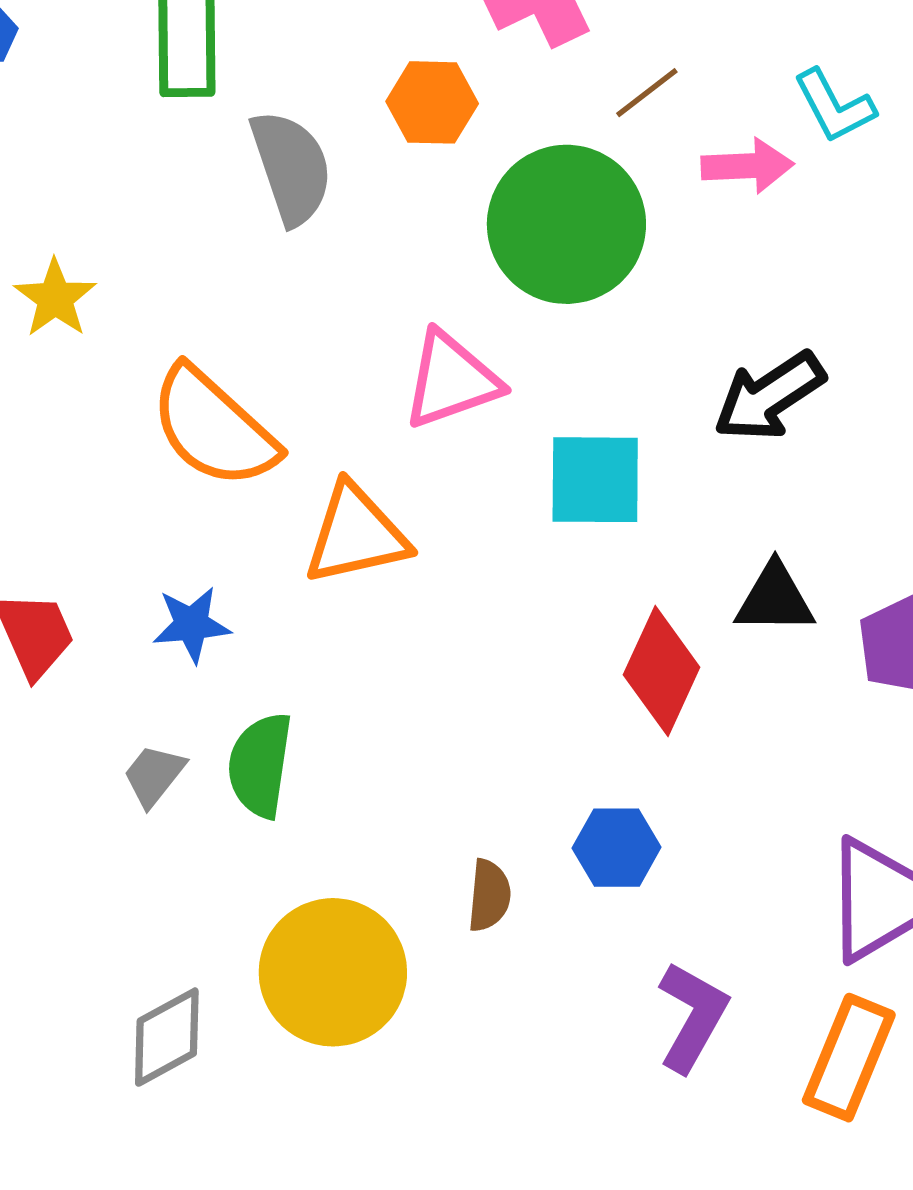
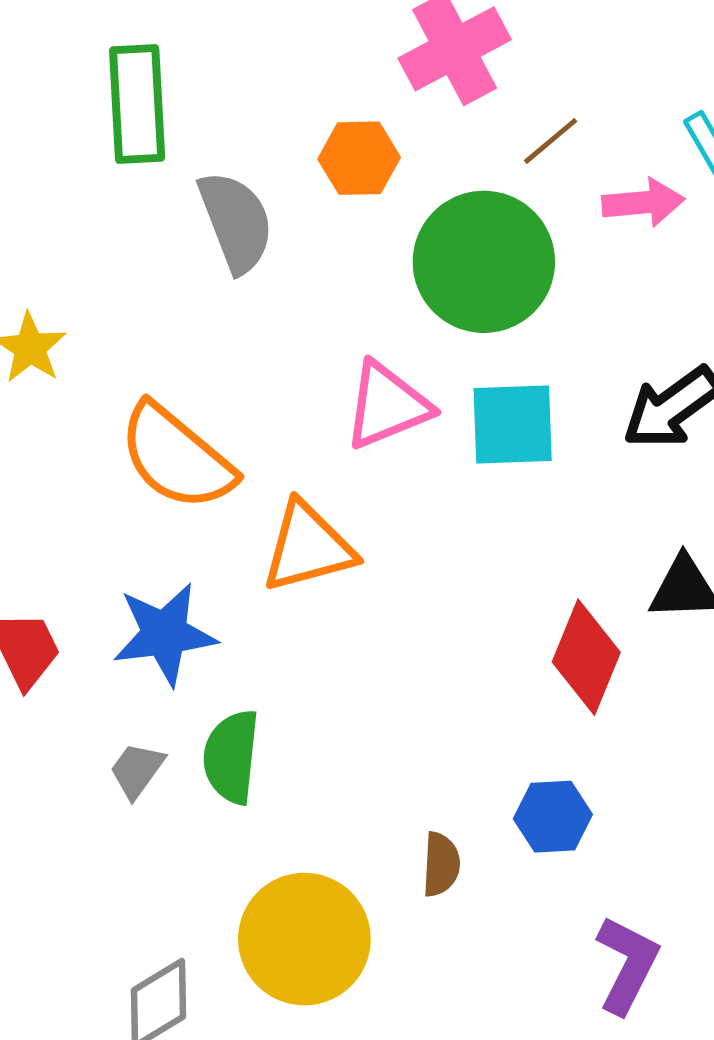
cyan square: (595, 480) -> (513, 425), moved
blue star: (192, 625) -> (165, 634), size x1.5

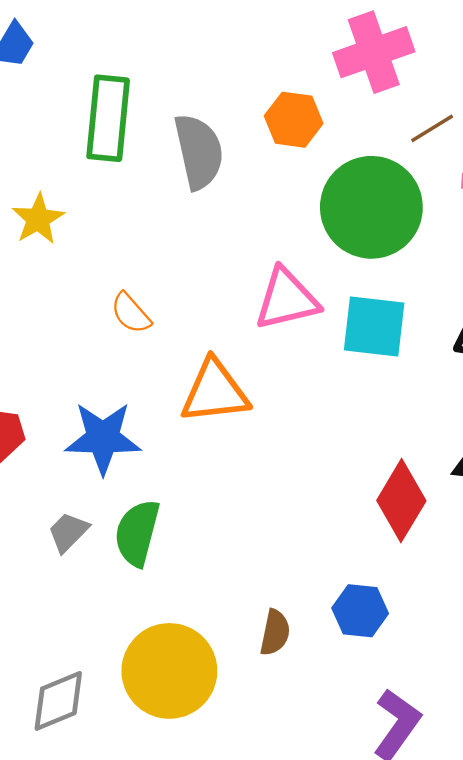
green rectangle: (137, 104) -> (108, 118), moved
orange semicircle: (177, 457) -> (131, 313), size x0.5

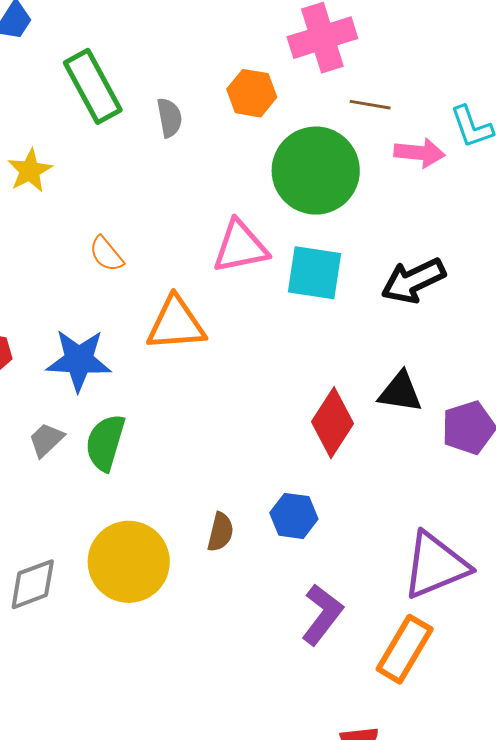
green rectangle: (108, 118) -> (93, 86), turned -36
brown line: (432, 128) -> (370, 105), turned 39
gray semicircle: (199, 152) -> (169, 118), size x0.6

